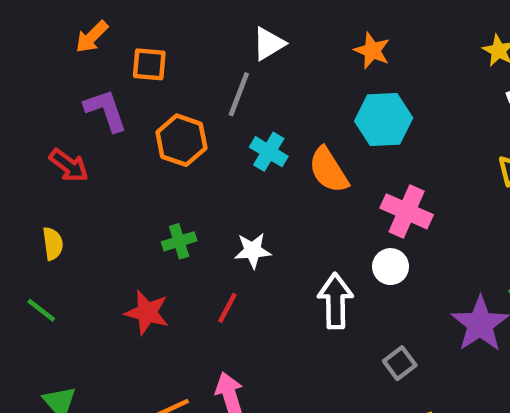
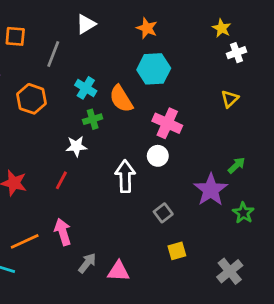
gray line: (239, 94) -> (53, 54), moved
orange hexagon: (181, 140) -> (31, 99), moved
green cross: (179, 241) -> (93, 119), moved

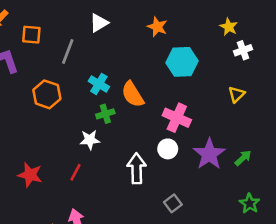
cyan hexagon: (154, 69) -> (182, 62), moved
purple star: (211, 190) -> (209, 154), moved

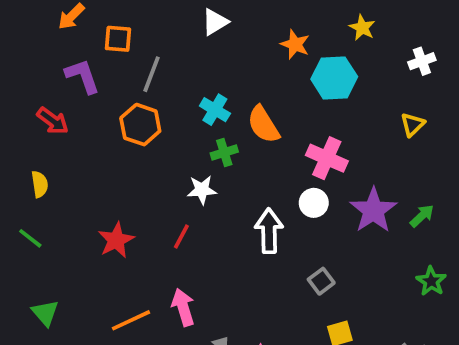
orange star: (157, 27) -> (295, 44), moved
yellow star: (229, 27) -> (362, 28), moved
gray line: (68, 51) -> (152, 74), moved
red star: (30, 175) -> (116, 240), turned 30

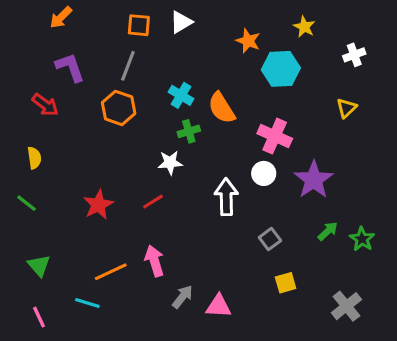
orange square: (118, 39) -> (139, 25), moved
green arrow: (422, 216) -> (328, 231), moved
red line: (181, 236) -> (153, 202), turned 30

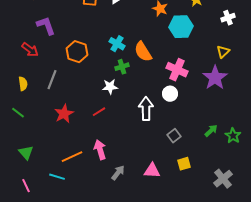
gray line: (128, 66) -> (52, 80), moved
purple star: (314, 180) -> (215, 78), moved
pink triangle: (218, 306) -> (152, 171), moved

